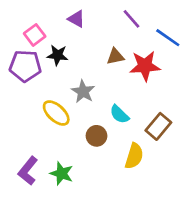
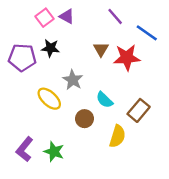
pink square: (35, 35) -> (45, 18), moved
brown triangle: (115, 56) -> (101, 49), turned -49

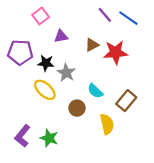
purple triangle: (67, 16) -> (61, 36), moved, turned -40
blue line: (147, 33) -> (128, 18), moved
black star: (50, 48) -> (46, 63), moved
brown triangle: (101, 49) -> (92, 45), turned 32
yellow semicircle: (117, 136) -> (107, 124), turned -30

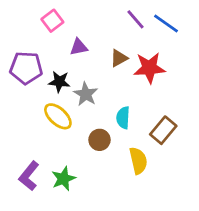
cyan semicircle: (95, 91) -> (123, 118), turned 49
green star: (49, 138) -> (63, 179), turned 30

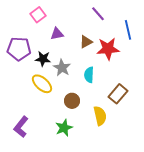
blue line: (166, 23) -> (128, 30), moved, turned 42
cyan semicircle: (123, 118) -> (89, 75), moved
green star: (63, 179) -> (64, 128), moved

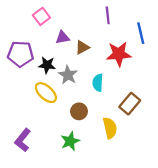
purple line: (98, 14) -> (108, 15), turned 35
brown triangle: (86, 42) -> (82, 47), moved

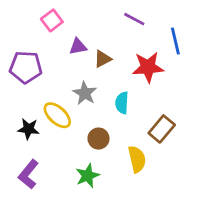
purple line: (108, 15) -> (134, 19), turned -56
black star: (47, 65) -> (28, 129), moved

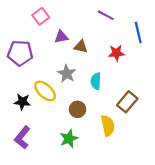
brown triangle: (103, 59) -> (81, 47), turned 40
red star: (148, 67) -> (116, 53), size x0.7

